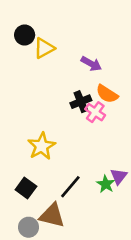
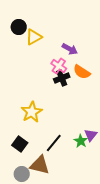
pink cross: (95, 112) -> (59, 66), moved

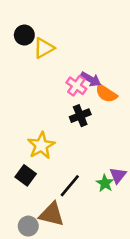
purple arrow: (70, 49) -> (91, 79), moved
black cross: (62, 78) -> (80, 116), moved
black square: (20, 144) -> (26, 175), moved

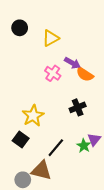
yellow triangle: (44, 48) -> (51, 38), moved
pink cross: (76, 86) -> (53, 73), moved
black cross: (80, 116) -> (78, 107), moved

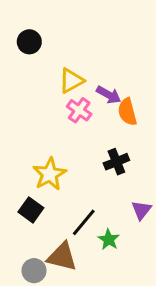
yellow triangle: (51, 38) -> (71, 81), moved
orange semicircle: (85, 74) -> (127, 112), turned 42
green star: (84, 146) -> (109, 240), moved

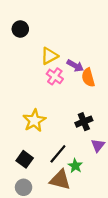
black cross: (116, 162) -> (84, 122), moved
black square: (31, 210) -> (25, 159), moved
brown triangle: (62, 257) -> (60, 180), moved

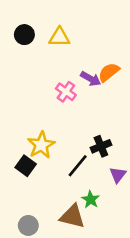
yellow triangle: (49, 56) -> (59, 37), moved, turned 30
orange semicircle: (88, 77) -> (109, 72), moved, turned 66
black line: (58, 154) -> (78, 166), moved
black square: (25, 159) -> (26, 166), moved

